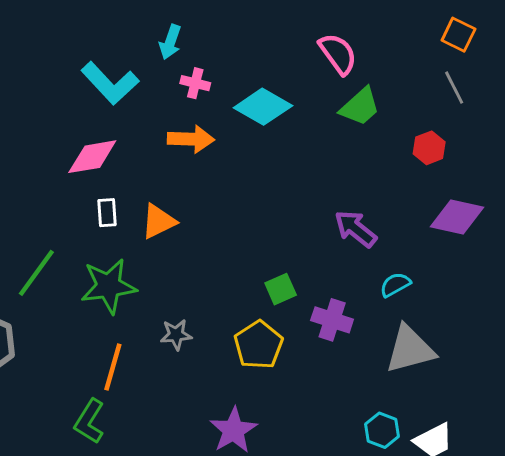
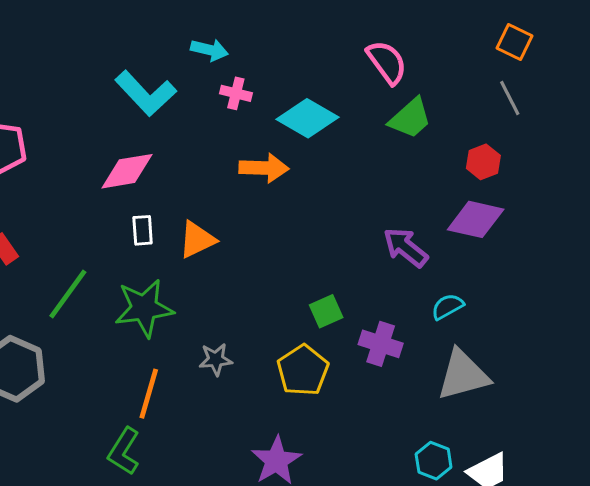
cyan arrow: (170, 42) -> (209, 50), turned -96
orange arrow: (191, 139) -> (264, 168), moved
purple diamond: (457, 217) -> (476, 219), moved

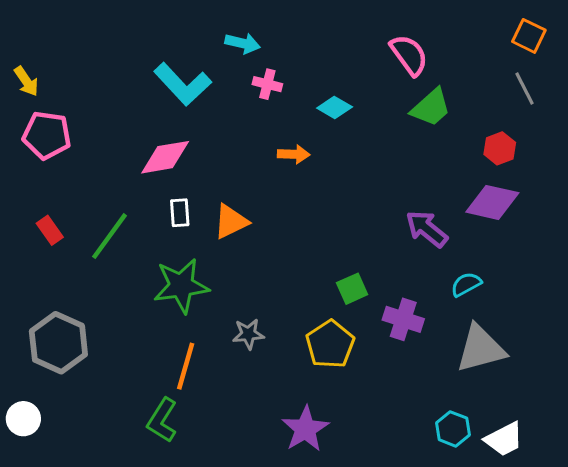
cyan diamond: (307, 118) -> (335, 108), size x0.6
orange arrow: (264, 168) -> (294, 154), size x0.7
green line: (68, 294) -> (110, 236), moved

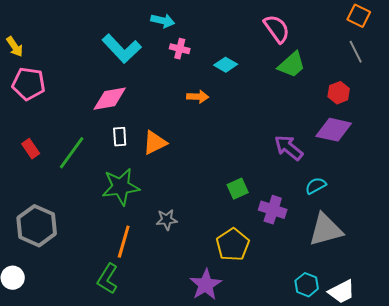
yellow pentagon: (330, 344) -> (233, 245), moved

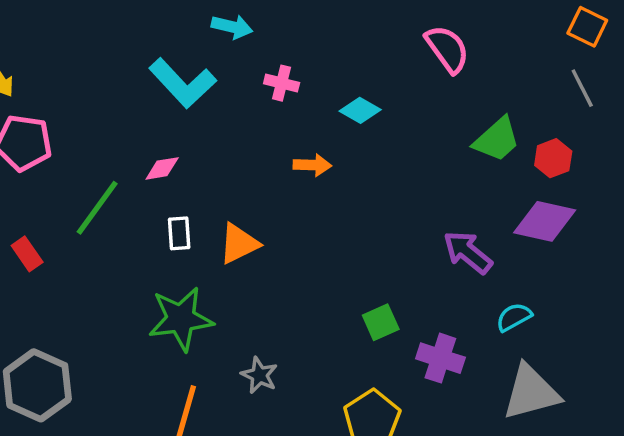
cyan arrow: (163, 21) -> (232, 27), moved
green trapezoid: (292, 65) -> (497, 139), moved
pink diamond: (110, 99) -> (162, 168), size x0.6
green line: (72, 153) -> (97, 208), moved
gray star: (167, 220) -> (259, 375), turned 30

